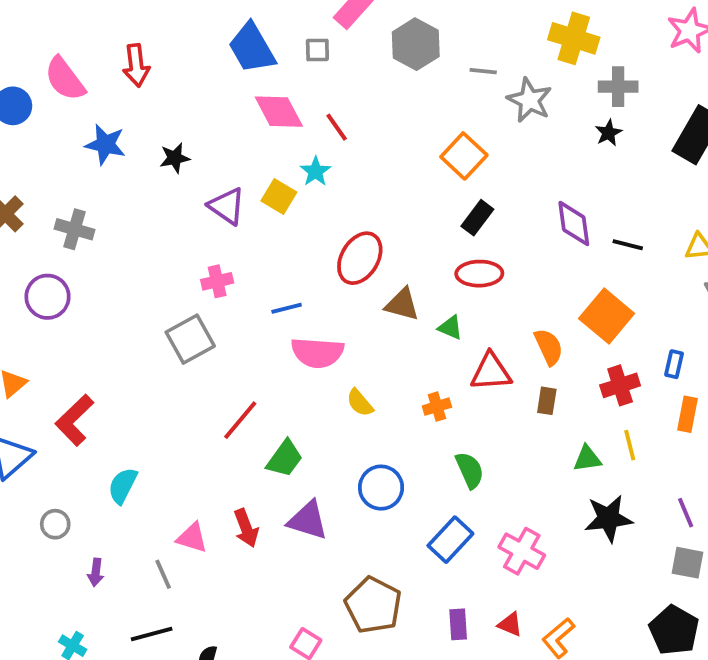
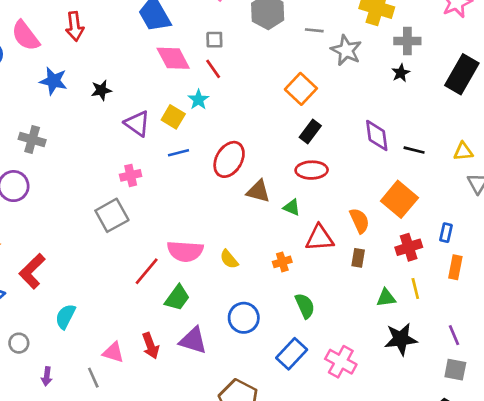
gray square: (317, 50) -> (214, 40), moved
blue line: (287, 308) -> (178, 153), moved
pink semicircle: (317, 353) -> (185, 251), moved

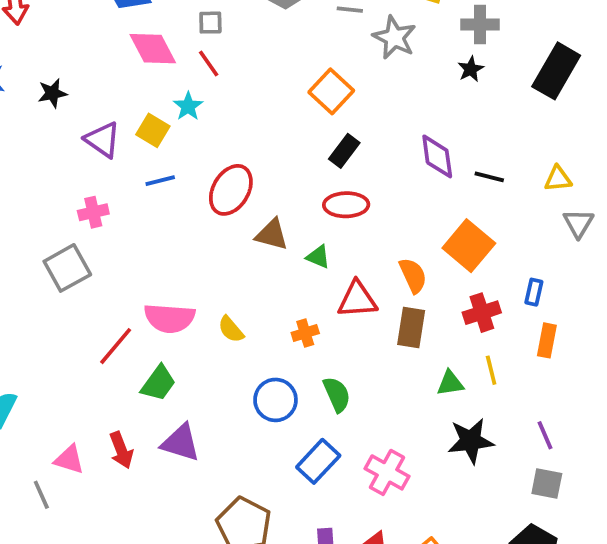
brown rectangle: (358, 258) -> (411, 327), size x1.5
blue circle: (244, 318) -> (275, 400), moved

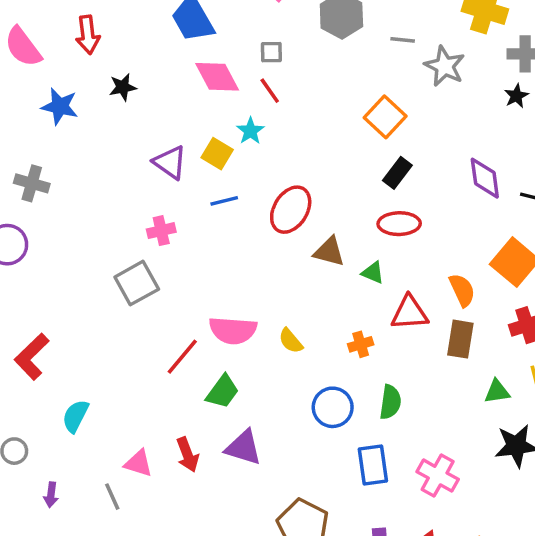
black star: (52, 93) -> (123, 87), moved
green semicircle: (337, 394) -> (390, 402), turned 32
blue rectangle: (318, 461) -> (373, 465), turned -51

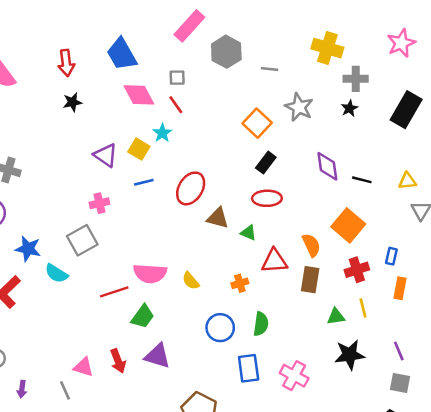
red arrow: (88, 35) -> (66, 63), moved
gray star: (445, 66) -> (299, 107), moved
blue star: (60, 106) -> (28, 249), moved
red line: (182, 357) -> (114, 292), turned 32
cyan semicircle: (75, 416) -> (56, 273), moved, turned -85

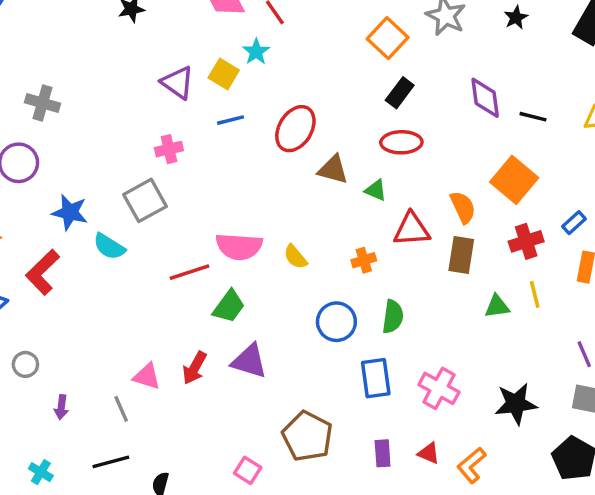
blue rectangle: (391, 256) -> (574, 223), turned 35
black star: (350, 355) -> (516, 404), moved
red arrow: (118, 361) -> (195, 368), turned 50

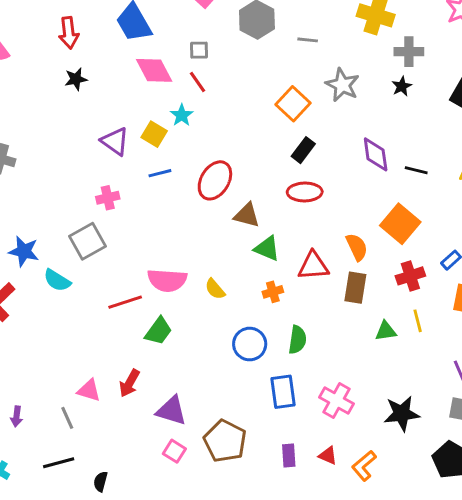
green triangle: (376, 190) -> (267, 248), moved, size x1.4
purple triangle: (249, 361) -> (171, 411), moved
pink square: (248, 470) -> (174, 451), moved

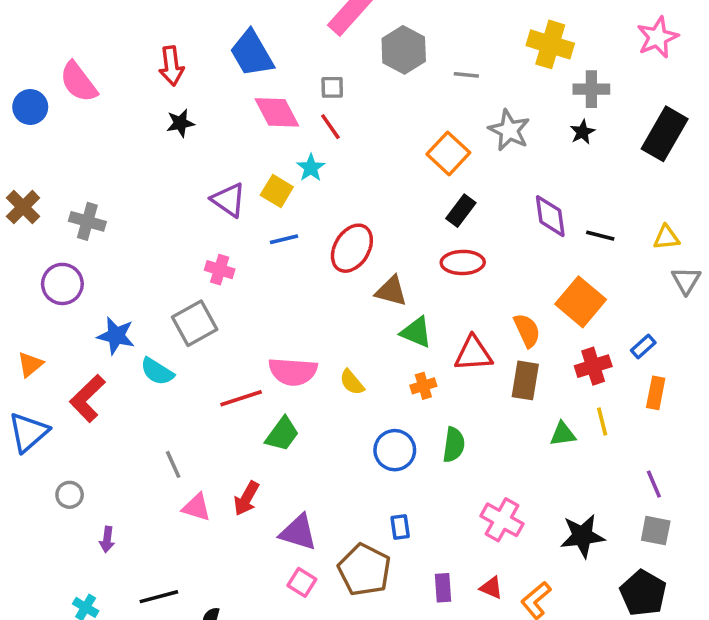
pink cross: (108, 198) -> (220, 270), turned 30
blue rectangle: (283, 392) -> (400, 527), moved, size x0.6
gray line: (67, 418) -> (173, 464), moved

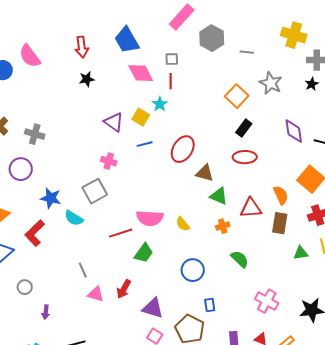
red line: (330, 127) -> (171, 81), turned 35
green semicircle: (454, 445) -> (240, 259), turned -54
blue circle: (395, 450) -> (193, 270), moved

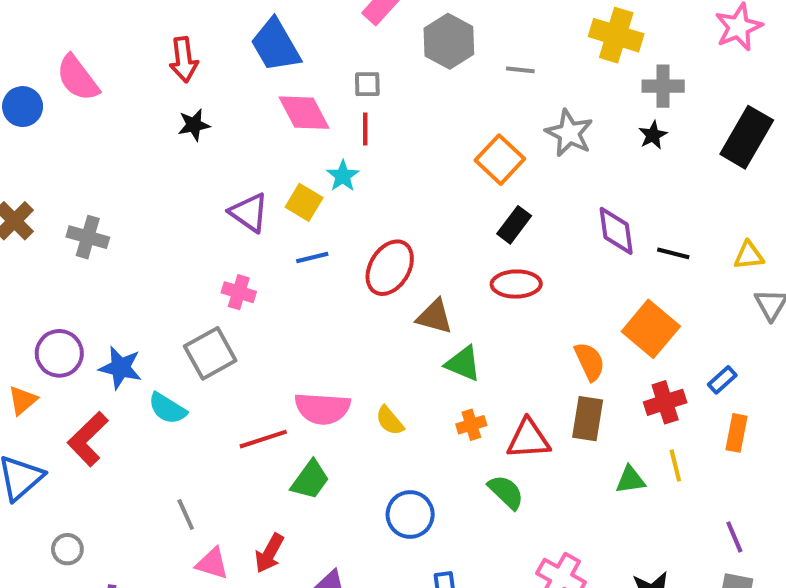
purple circle: (21, 169) -> (59, 353), moved
red triangle: (251, 208) -> (528, 439), moved

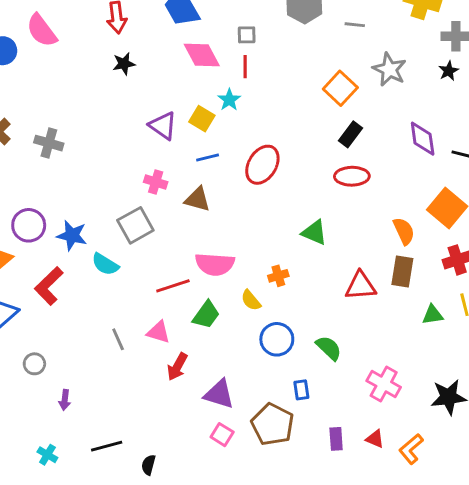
brown triangle: (435, 317) -> (197, 199), moved
yellow semicircle: (390, 421) -> (251, 300), moved
orange cross: (471, 425) -> (278, 276), moved
green semicircle: (506, 492) -> (329, 348), moved
pink triangle: (212, 563) -> (159, 332), moved

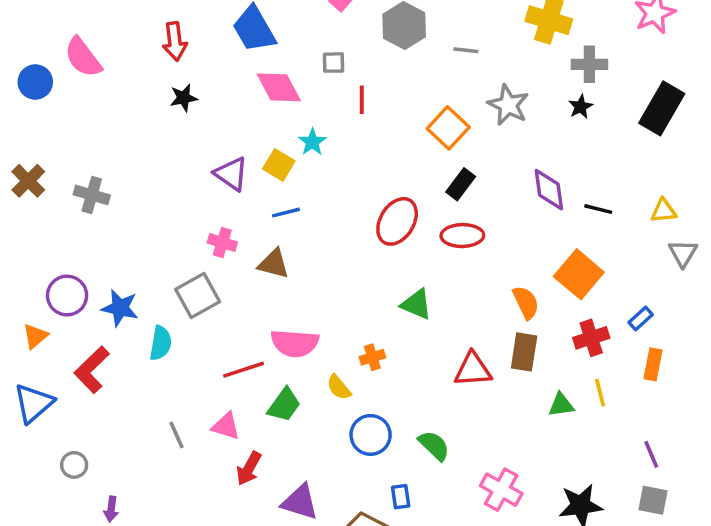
red line: (245, 67) -> (362, 100), moved
red ellipse: (262, 165) -> (397, 221), moved
cyan semicircle: (105, 264) -> (161, 343), turned -112

